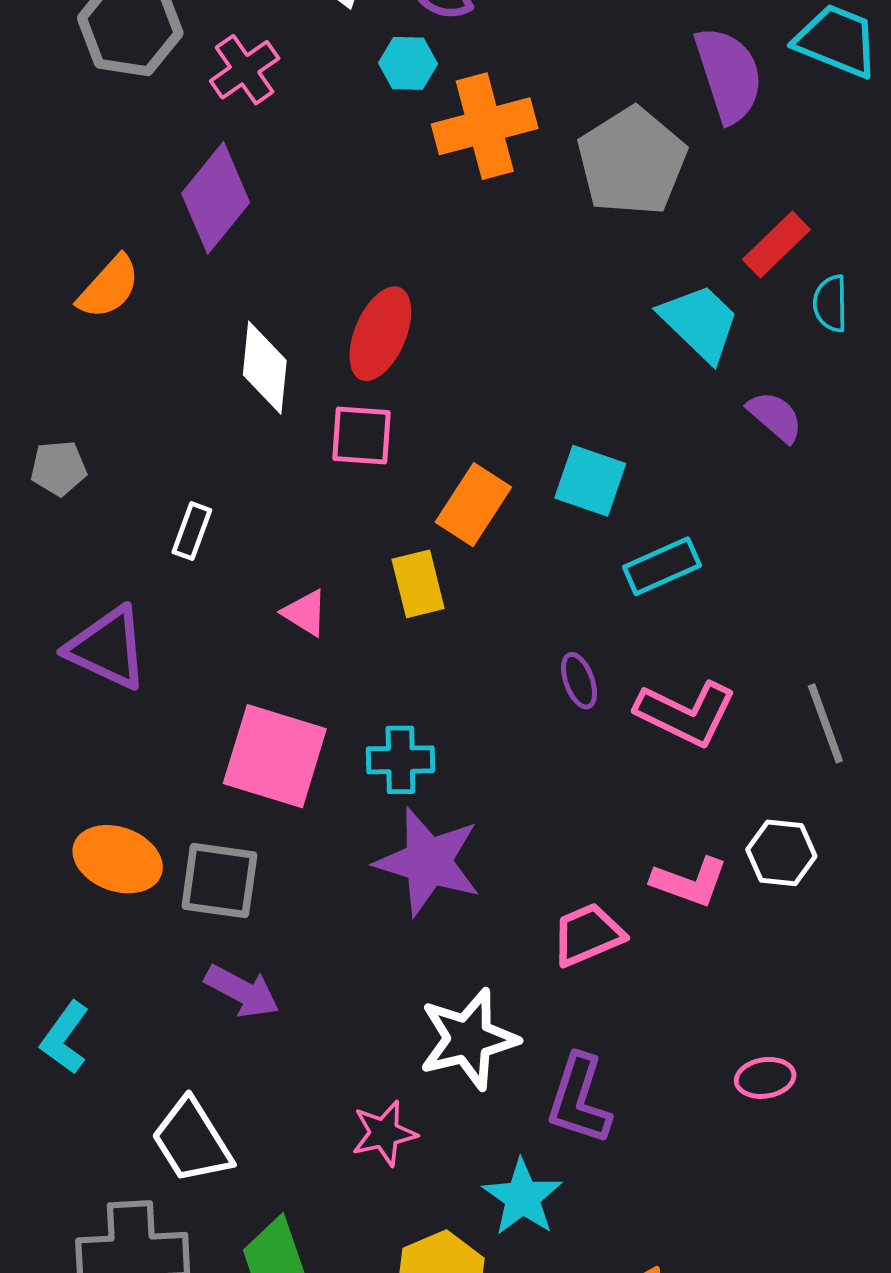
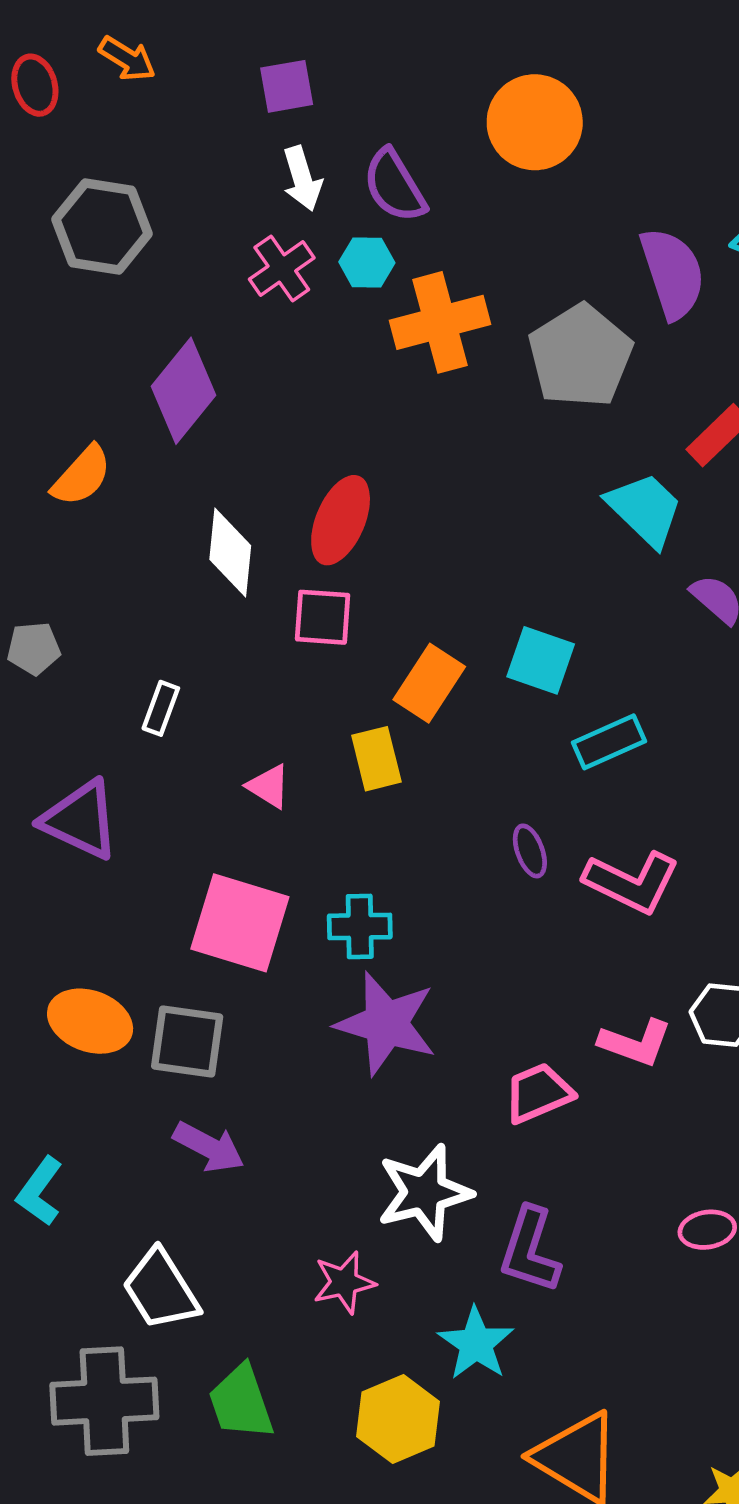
pink cross: (245, 70) -> (282, 268), moved

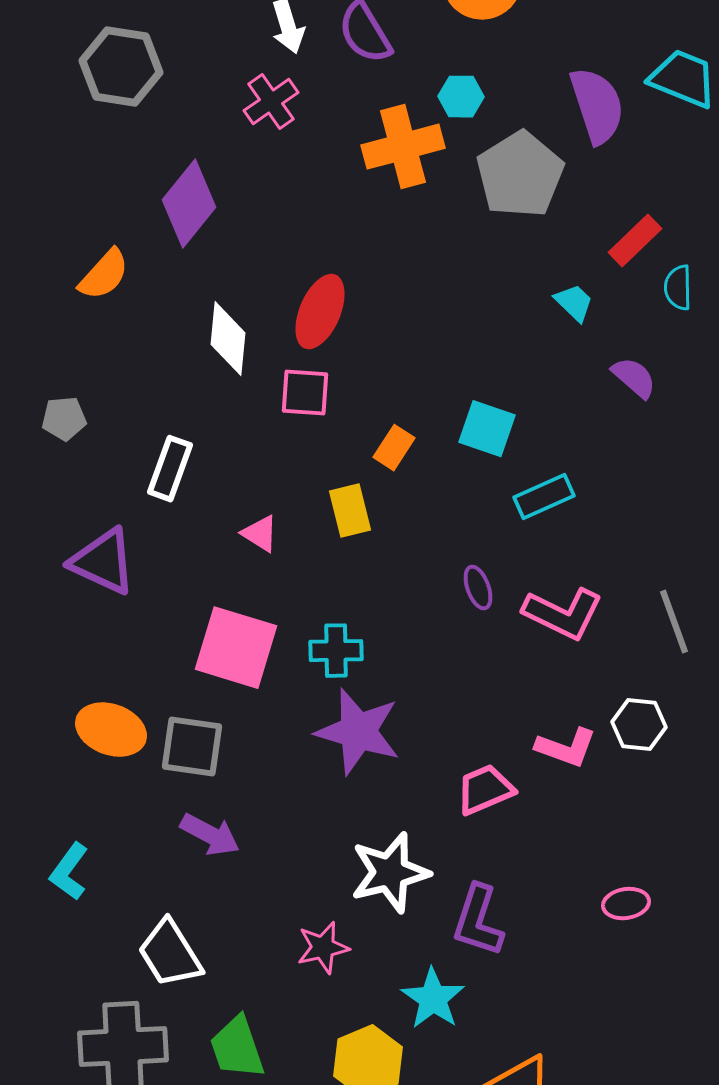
cyan hexagon: (367, 262) -> (461, 97), moved
cyan trapezoid: (645, 509) -> (574, 303), size x0.6
orange rectangle: (429, 683) -> (394, 448), size x0.7
white rectangle: (161, 708) -> (170, 469), size x1.4

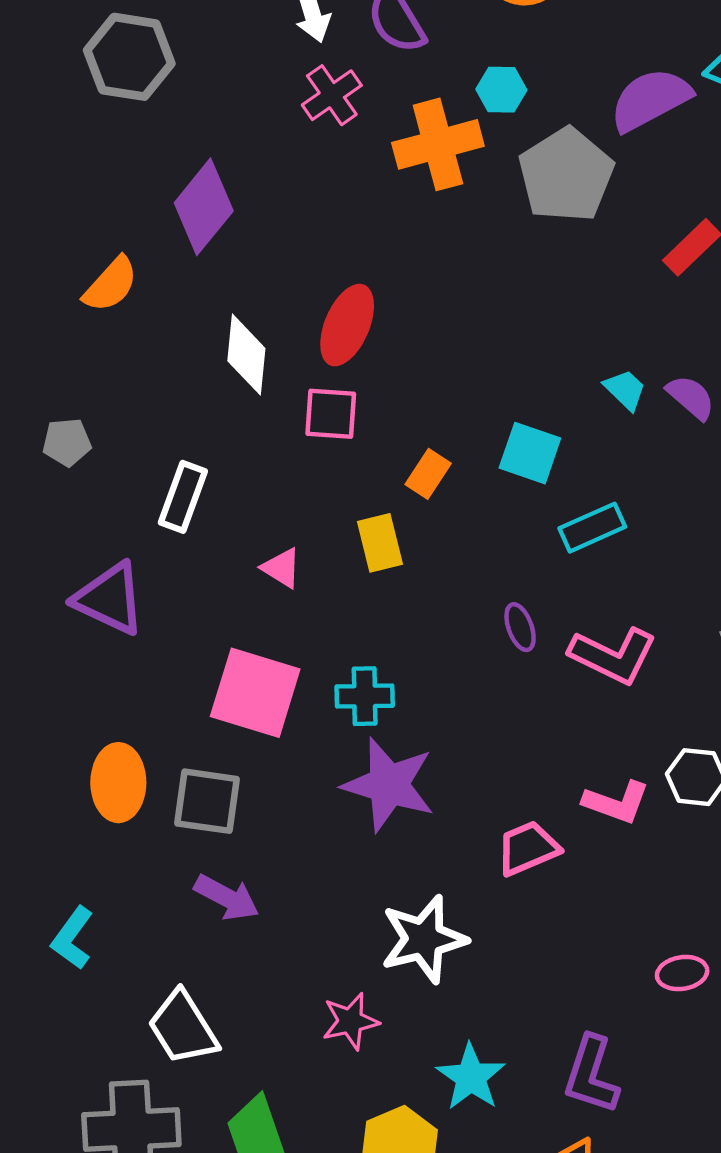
pink cross: (271, 102) -> (332, 95), moved
purple semicircle: (597, 106) -> (650, 100), turned -100
cyan trapezoid: (574, 303) -> (625, 390), moved
orange ellipse: (111, 730) -> (118, 783), turned 70
purple L-shape: (478, 921) -> (591, 1075), moved

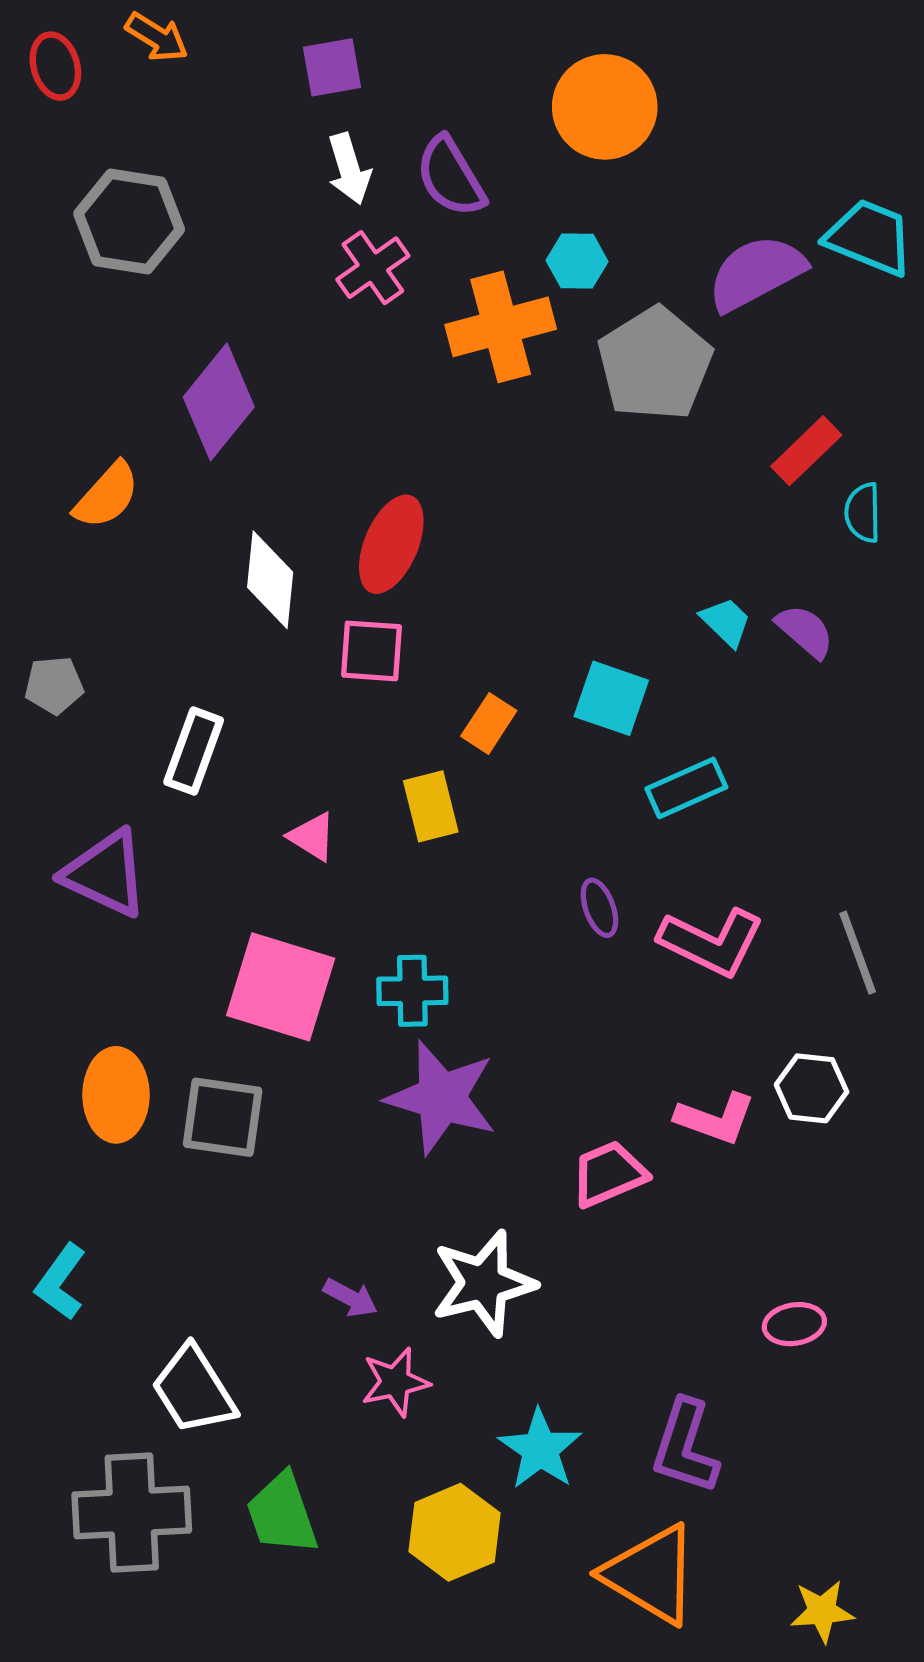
purple arrow: (227, 897) -> (350, 1298), moved, size x0.7

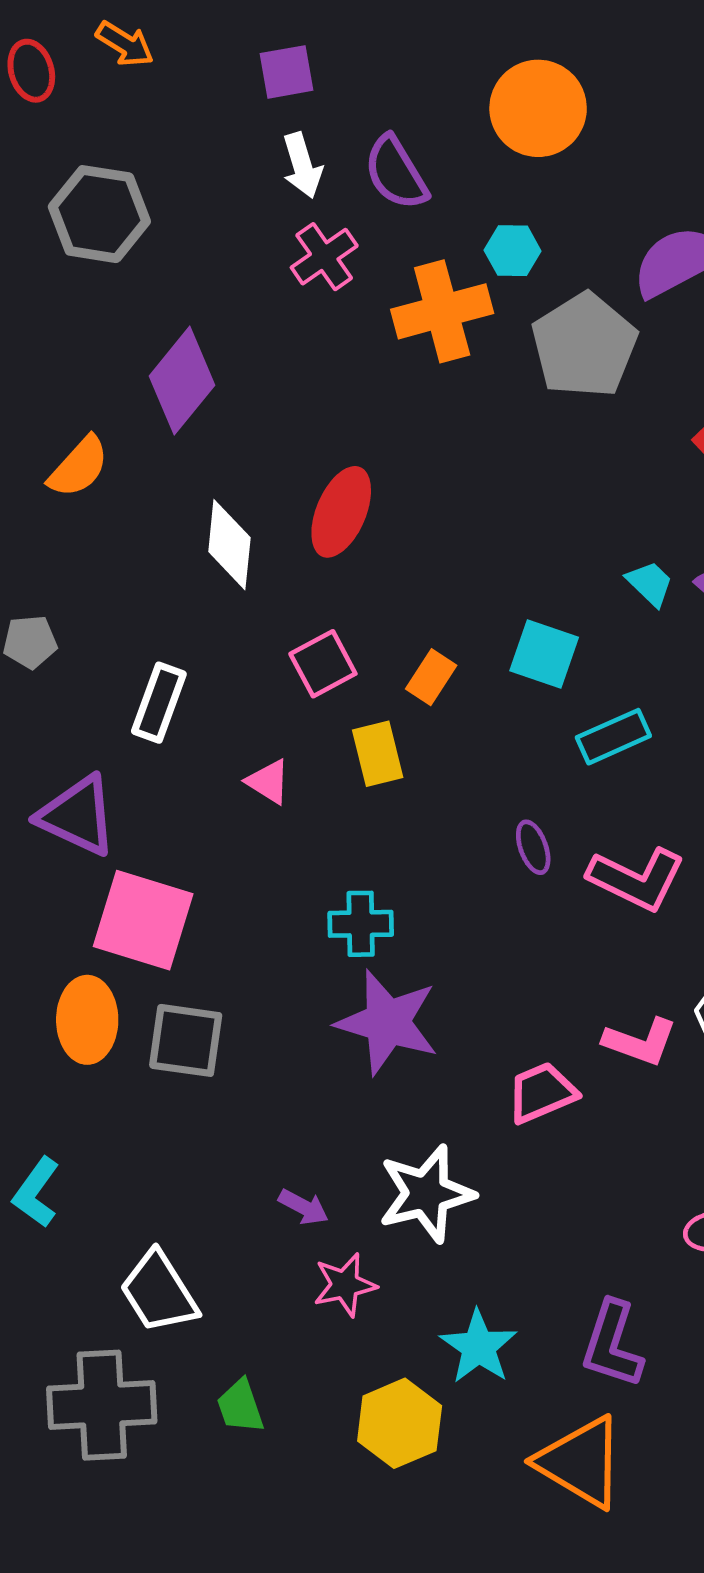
pink square: (372, 651) -> (323, 664), moved, turned -32
pink square: (281, 987) -> (143, 920), moved
green trapezoid: (282, 1514) -> (240, 1406), size x0.7

